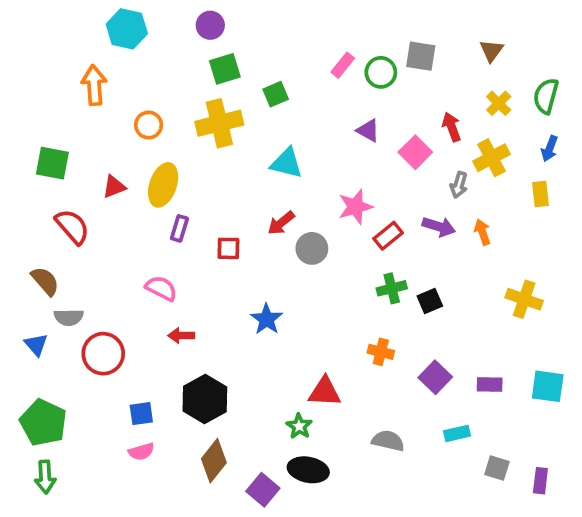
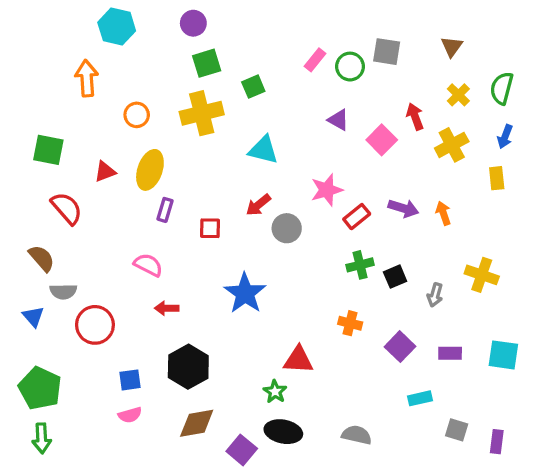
gray arrow: (459, 185) -> (435, 295), moved
blue star: (267, 319) -> (245, 293), size x1.4
gray semicircle: (388, 441) -> (357, 435), moved
brown diamond: (214, 461) -> (197, 423), turned 42

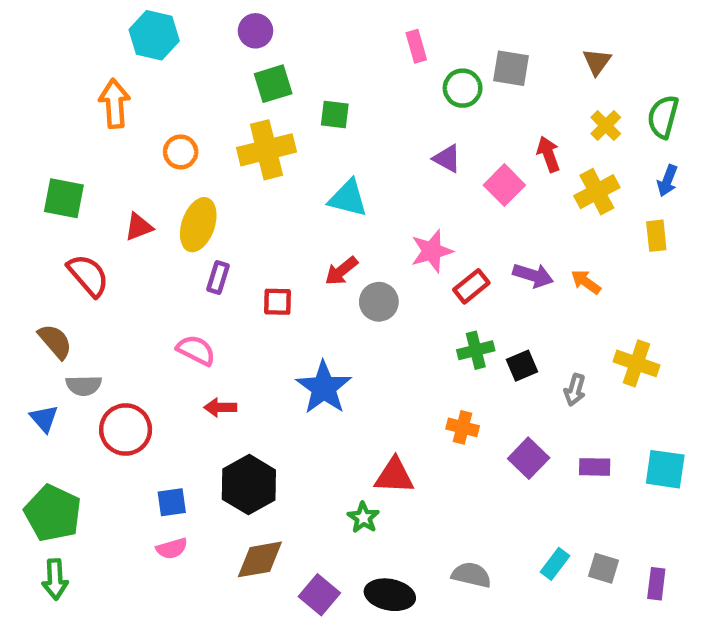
pink rectangle: (315, 60) -> (416, 46), moved, turned -55
green square: (253, 87) -> (335, 115), turned 30
orange arrow: (443, 213) -> (586, 282), turned -35
cyan rectangle: (420, 398) -> (555, 564), moved, turned -40
black ellipse: (283, 432) -> (390, 595), moved

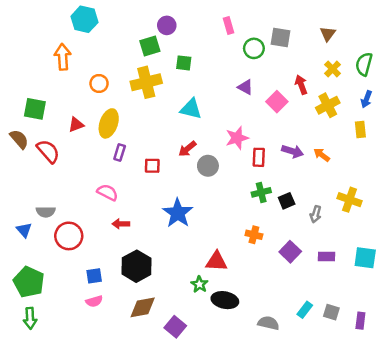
purple circle: (255, 31) -> (167, 25), moved
red rectangle: (471, 286) -> (259, 157), turned -48
brown semicircle: (55, 341) -> (19, 139), moved
gray semicircle: (471, 575) -> (268, 323), moved
black ellipse: (390, 595) -> (225, 300), moved

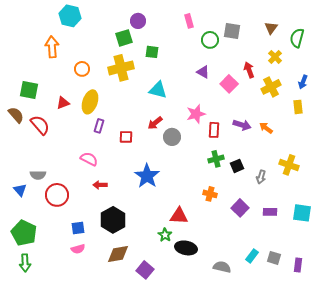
green semicircle: (364, 64) -> (297, 38), moved

